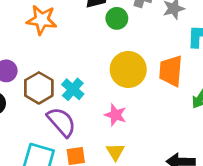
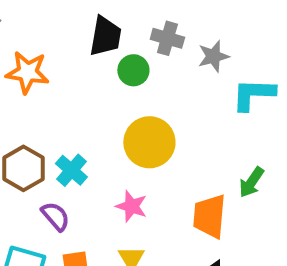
orange trapezoid: (171, 71) -> (209, 216), moved
purple semicircle: (62, 122) -> (55, 216), size x0.7

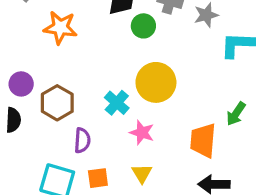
cyan cross: (71, 170) -> (117, 103), moved
purple semicircle: (55, 216) -> (82, 140), turned 45

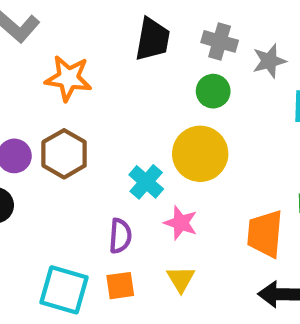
green circle: (143, 26) -> (213, 91), moved
brown hexagon: (57, 103) -> (64, 154), moved
purple semicircle: (82, 140) -> (120, 236), moved

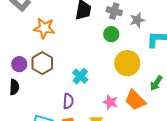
yellow circle: (200, 154) -> (127, 63), moved
pink star: (181, 223) -> (110, 102), moved
orange trapezoid: (265, 234) -> (135, 100), turned -50

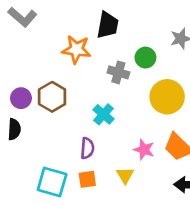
gray cross: (114, 11) -> (118, 72), moved
orange star: (44, 28) -> (76, 49), moved

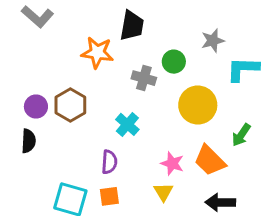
yellow triangle: (125, 175) -> (163, 192), moved

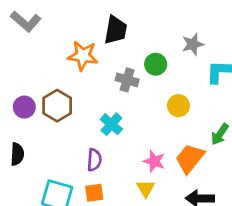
yellow circle: (198, 105) -> (178, 106), size x0.6
black semicircle: (28, 141) -> (17, 154), moved
orange trapezoid: (210, 160) -> (190, 158), turned 84

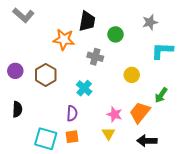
gray star: (193, 44) -> (150, 22), moved
green circle: (156, 64) -> (116, 34), moved
purple circle: (24, 107) -> (15, 71), moved

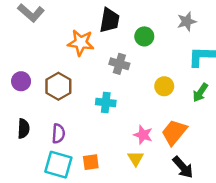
cyan cross: (84, 88) -> (106, 102), turned -35
green arrow: (161, 95) -> (200, 92), moved
purple semicircle: (72, 113) -> (58, 134), moved
black arrow: (147, 141) -> (183, 167), turned -132

